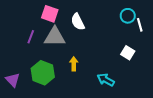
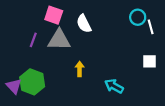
white square: (128, 53) -> (150, 61), moved, turned -32
green hexagon: (43, 73) -> (32, 82), moved

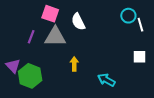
purple triangle: (14, 86) -> (13, 66), moved

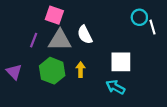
white semicircle: (78, 22) -> (85, 35), moved
white square: (139, 57) -> (121, 62), moved, size x1.5
green hexagon: (30, 76) -> (52, 71), moved

